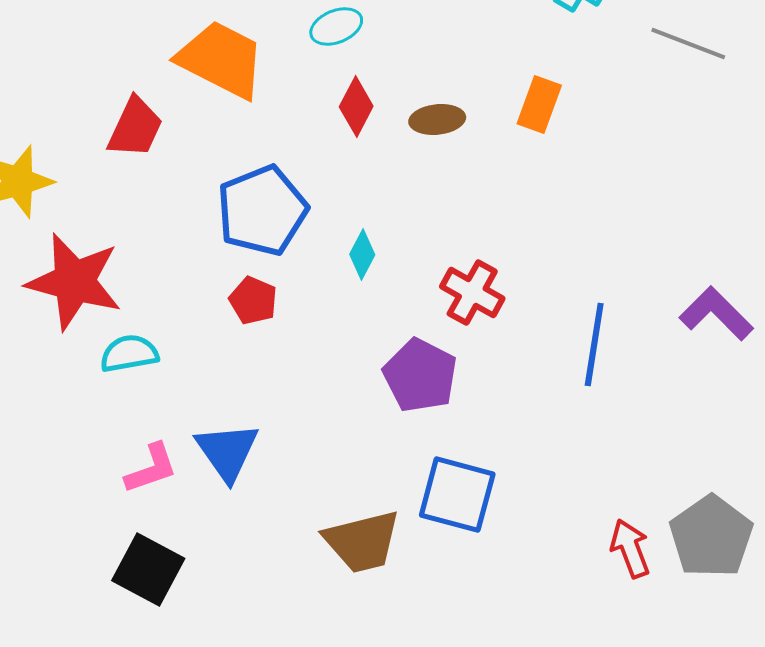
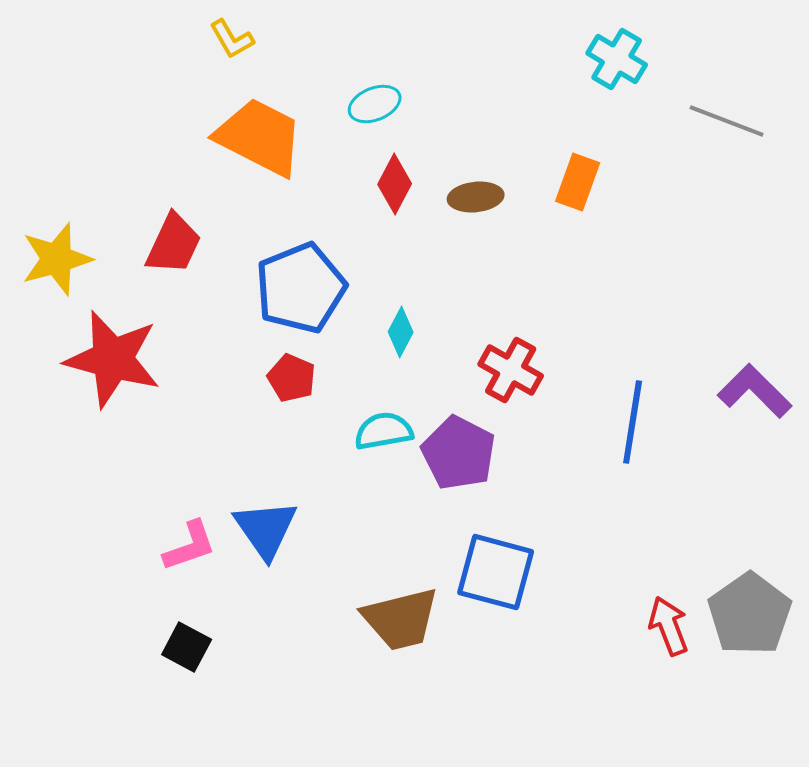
red trapezoid: (135, 128) -> (174, 244), moved
cyan semicircle: (129, 354) -> (384, 431), moved
black square: (148, 570) -> (187, 647), size x0.7

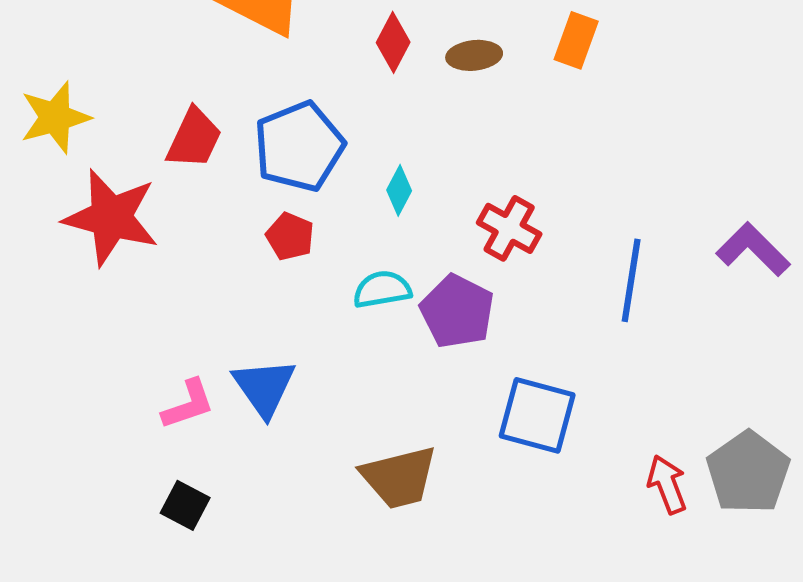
red trapezoid: (174, 244) -> (194, 138), moved
blue square: (496, 572) -> (537, 415), moved

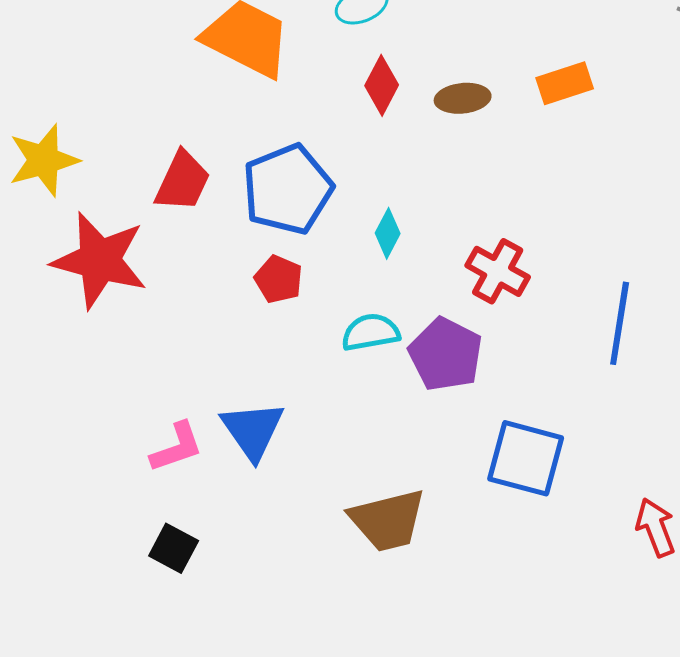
orange rectangle: (576, 40) -> (565, 83), turned 52

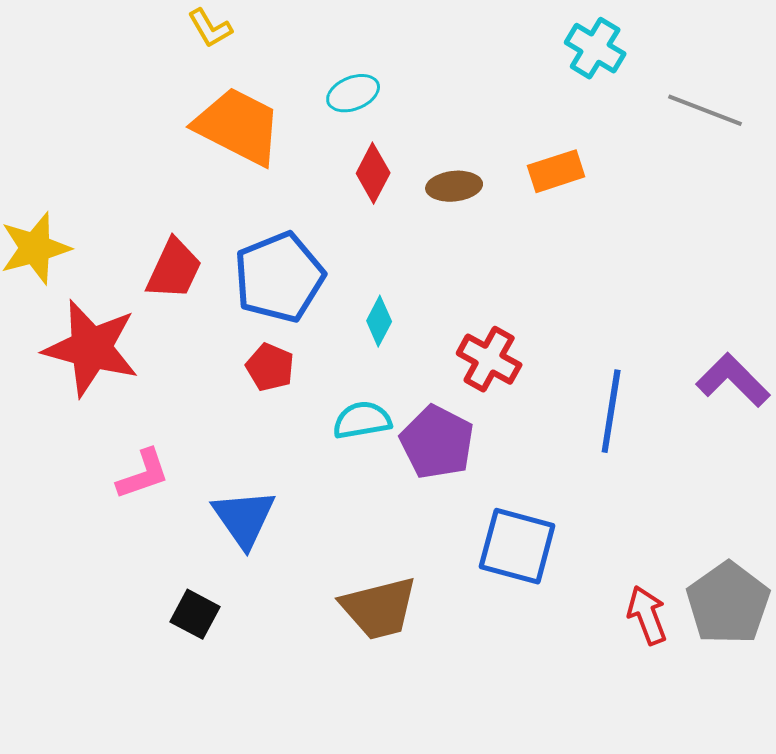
pink L-shape: (177, 447) -> (143, 474), moved
black square: (174, 548) -> (195, 614), moved

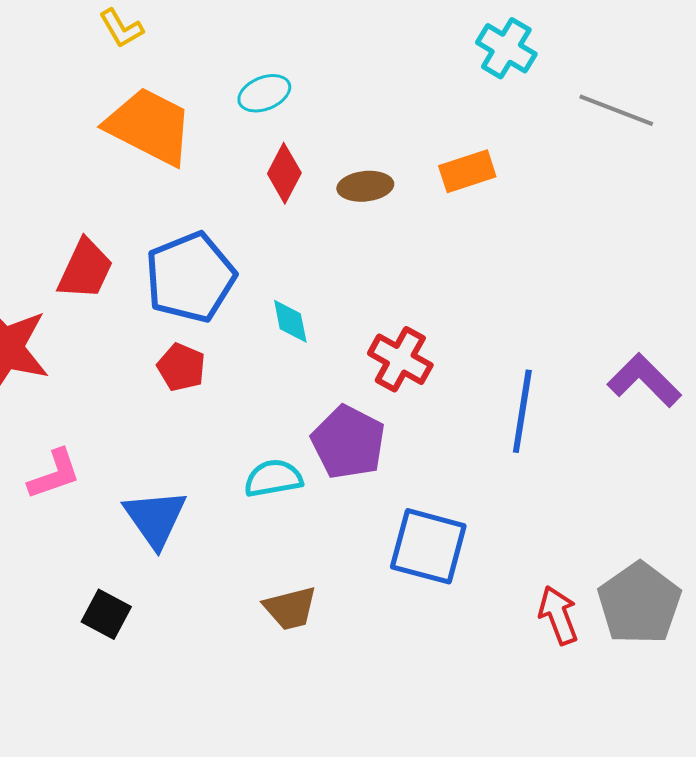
cyan diamond: (379, 321) -> (290, 321), turned -39
cyan semicircle: (362, 420) -> (273, 478), moved
brown trapezoid: (379, 608) -> (290, 608), size x0.7

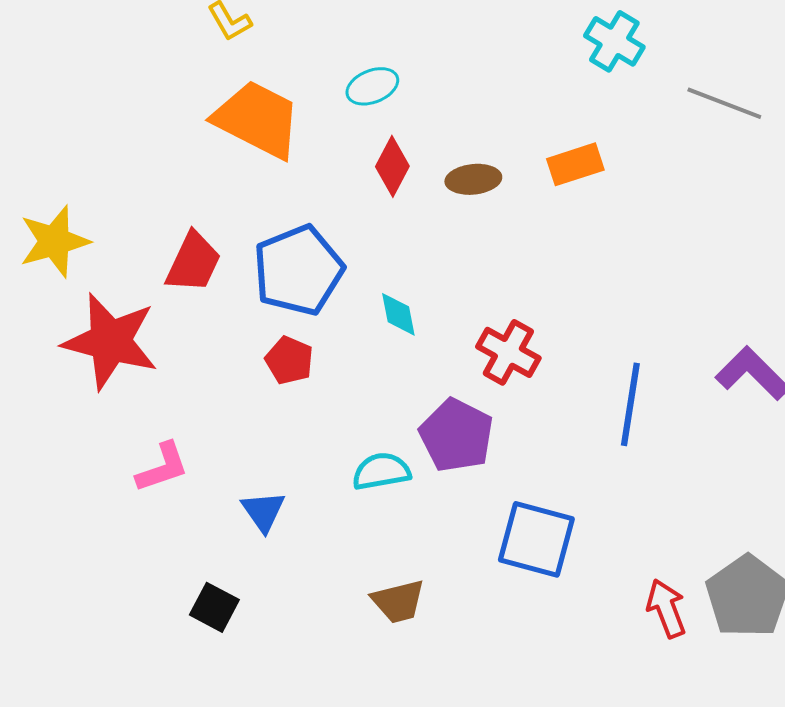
blue triangle: (155, 518) -> (263, 511), size x0.7

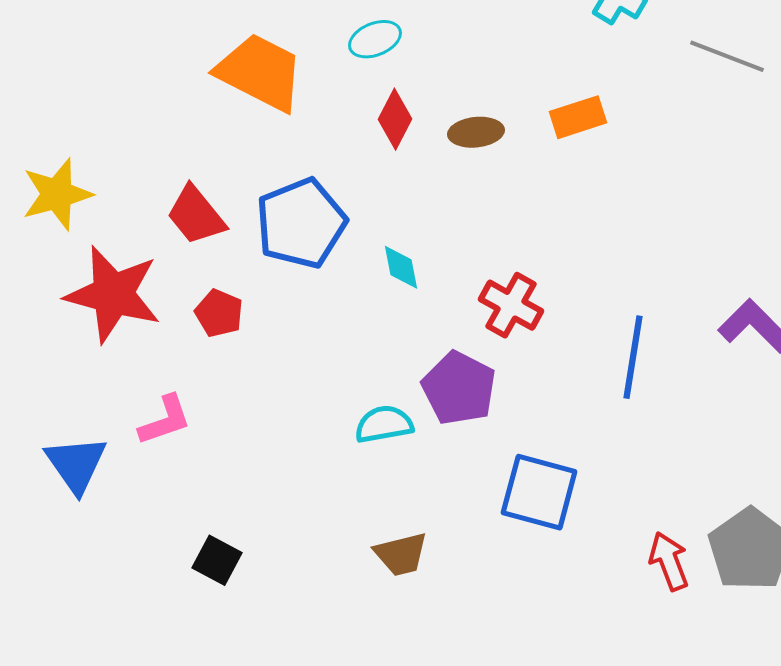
red trapezoid: (193, 262) -> (196, 215), turned 116
red pentagon: (289, 360) -> (219, 313), moved
blue triangle: (263, 511) -> (76, 464), moved, size x1.4

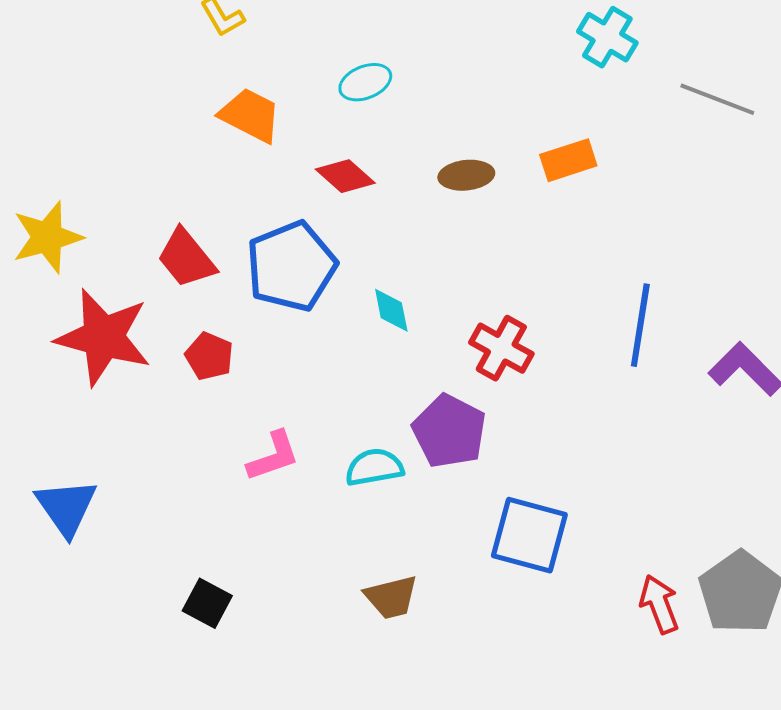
orange trapezoid: (260, 72) -> (250, 115), size x0.7
red diamond: (395, 119) -> (345, 176), moved, turned -76
blue line: (633, 357) -> (640, 325), moved
pink L-shape: (165, 420) -> (273, 456), moved

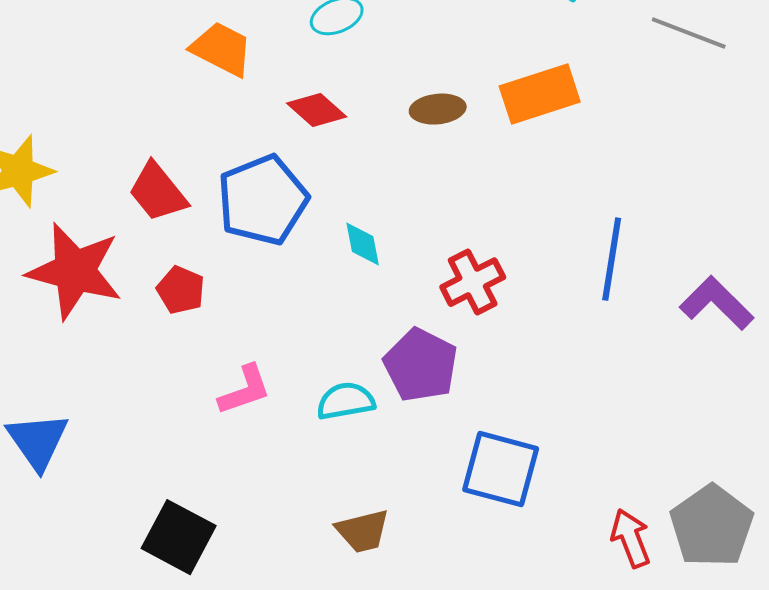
orange rectangle: (568, 160) -> (540, 94), size x1.4
red cross: (501, 348) -> (473, 282), turned 34
black square: (207, 603) -> (179, 537), size x1.5

